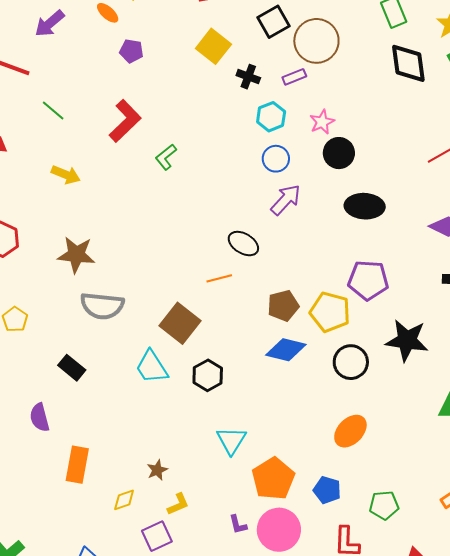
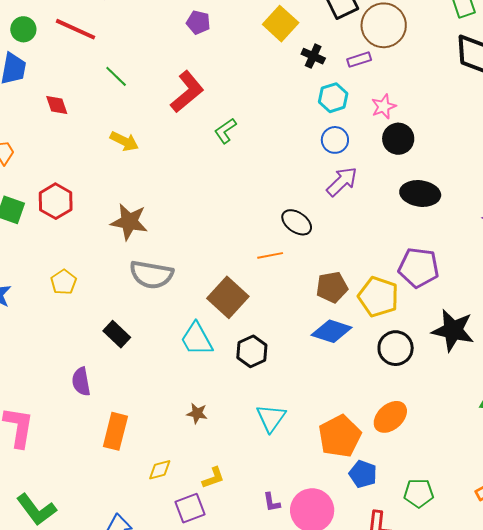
brown star: (157, 470) -> (197, 413), moved, turned 30
orange pentagon: (273, 479) -> (340, 436), moved

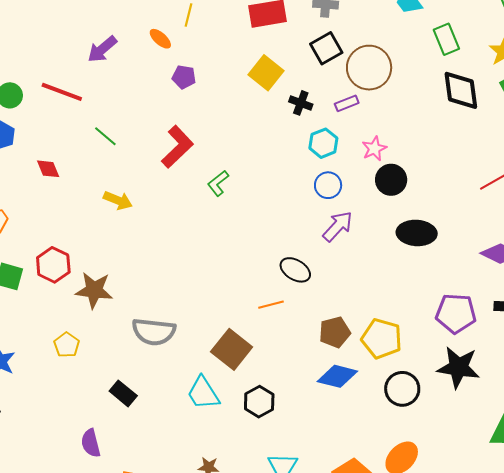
brown star: (129, 222) -> (94, 290), moved
purple pentagon: (419, 268) -> (456, 313), moved

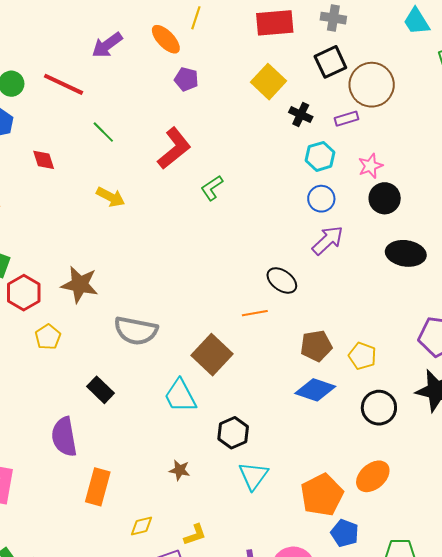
orange ellipse: (160, 39) -> (166, 39), size x1.4
red hexagon: (53, 265) -> (24, 293), moved
yellow pentagon: (382, 339) -> (362, 356), size x0.7
black hexagon: (259, 402) -> (233, 433), moved
purple semicircle: (91, 443) -> (64, 437), size x1.4

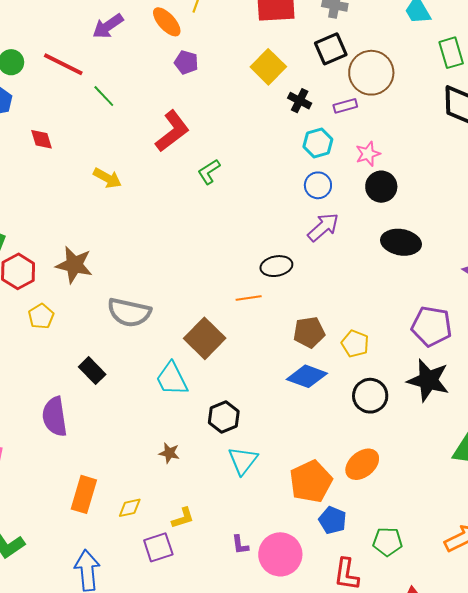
green line: (103, 132) -> (104, 96), moved
black ellipse: (282, 280) -> (276, 266), turned -48
orange rectangle: (98, 487) -> (84, 494), moved

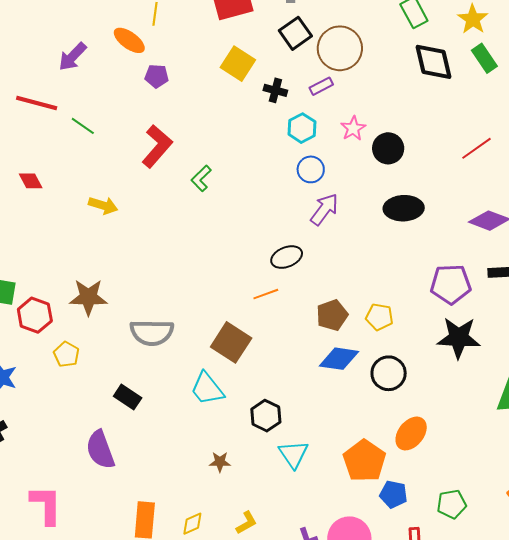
black circle: (381, 187) -> (388, 148), moved
black circle: (370, 396) -> (389, 373), moved

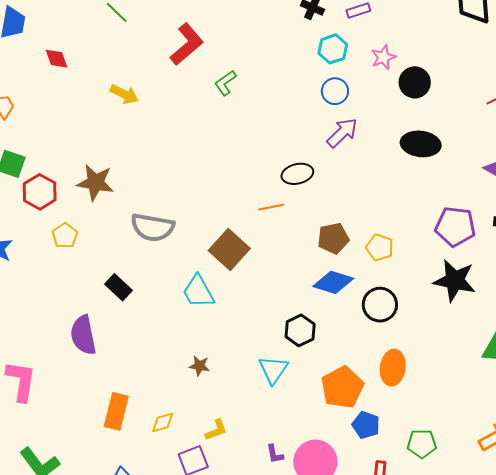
black hexagon: (266, 416) -> (300, 330), moved
orange ellipse: (411, 433) -> (393, 368), turned -40

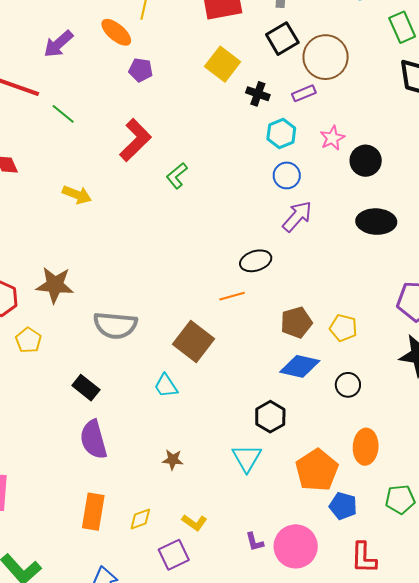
cyan trapezoid: (198, 292) -> (166, 386), size x0.7
black circle: (380, 305) -> (348, 385), size x0.7
purple semicircle: (83, 335) -> (94, 440), moved
yellow L-shape: (216, 430) -> (194, 522), turned 60
green pentagon: (422, 444) -> (400, 499), moved

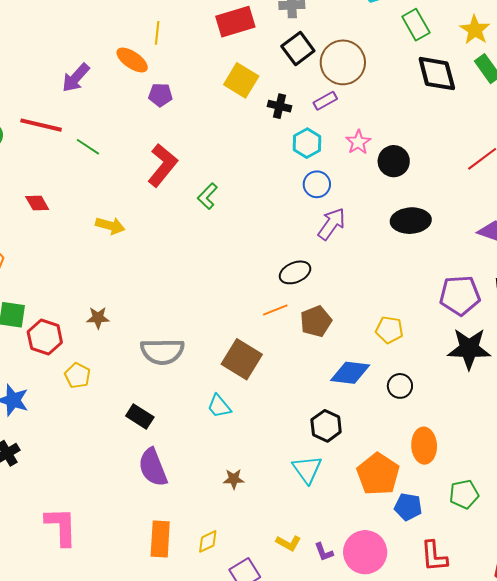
brown star: (55, 285) -> (98, 318), size x0.6
brown pentagon: (296, 322) -> (316, 321), moved
yellow L-shape: (194, 522) -> (289, 543), moved

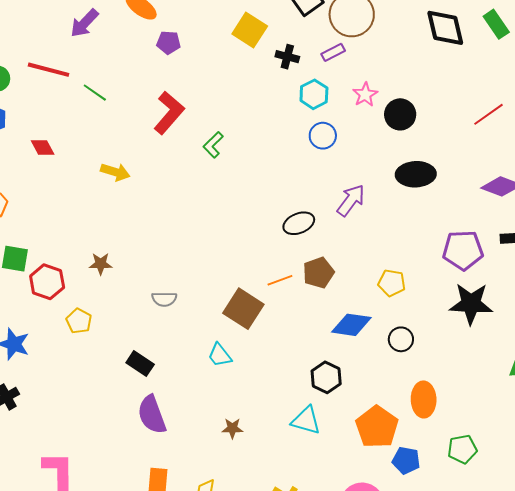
purple arrow: (332, 224) -> (351, 200), moved
orange line: (275, 310) -> (280, 280), moved
gray semicircle: (162, 351) -> (164, 299), size x0.6
cyan triangle: (307, 469) -> (306, 420), turned -40

